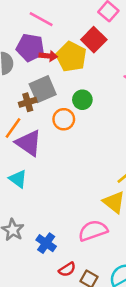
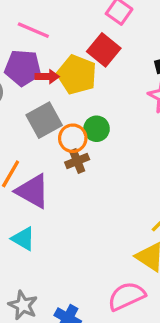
brown cross: (28, 102) -> (77, 161), moved
orange circle: (64, 119) -> (73, 138), moved

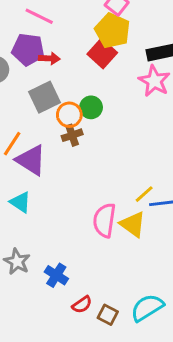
red square: (104, 50) -> (102, 53), moved
yellow pentagon: (77, 75) -> (113, 31), moved
pink semicircle: (126, 296) -> (104, 220), moved, turned -60

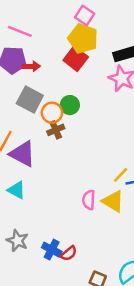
gray square: (45, 97) -> (30, 99), turned -32
pink semicircle: (104, 220) -> (89, 200), size x0.7
red semicircle: (82, 305) -> (69, 253), moved

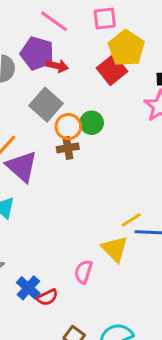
pink square: (85, 16) -> (105, 18), moved, turned 36
pink semicircle: (89, 200) -> (83, 272), moved

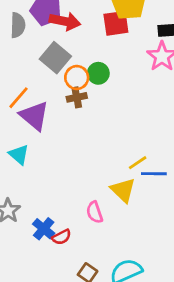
red arrow: (57, 66) -> (65, 21), size x1.5
red square: (112, 70) -> (116, 23), turned 32
pink semicircle: (83, 272) -> (95, 212), turned -35

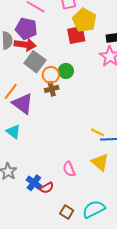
red arrow: (65, 21) -> (25, 45), moved
yellow line: (138, 163) -> (97, 132), turned 64
yellow triangle: (123, 190) -> (100, 162), moved

